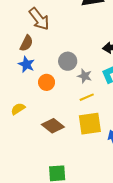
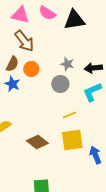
gray circle: (68, 61) -> (60, 84), moved
gray star: (85, 76) -> (67, 64), moved
orange circle: (47, 82) -> (31, 69), moved

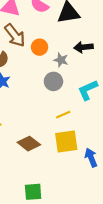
black arrow: (93, 68) -> (83, 47), moved
orange circle: (31, 69) -> (40, 47), moved

